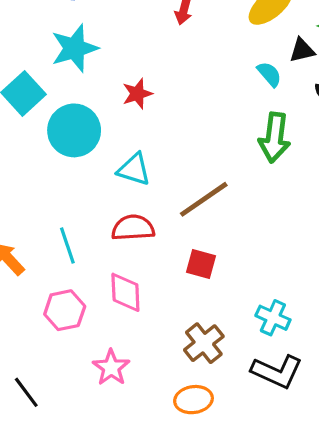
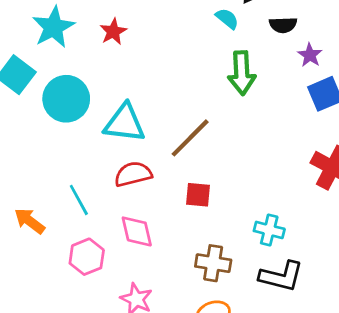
red star: (137, 94) -> (113, 32), moved
cyan triangle: (134, 169) -> (125, 123), size x1.4
brown cross: (204, 343) -> (213, 263), turned -32

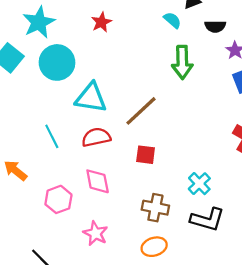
red star: (113, 32) -> (101, 22), moved
cyan circle: (66, 99) -> (57, 62), moved
cyan line: (79, 200) -> (52, 136), moved
cyan cross: (269, 230) -> (199, 184), turned 30

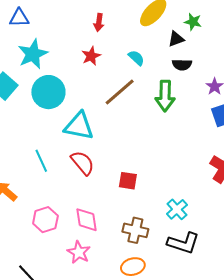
cyan semicircle: (172, 20) -> (136, 58), moved
black semicircle: (215, 26) -> (182, 65), moved
brown line: (141, 111) -> (120, 92), moved
red semicircle: (96, 137) -> (83, 163), turned 60
pink diamond: (98, 181) -> (86, 220), moved

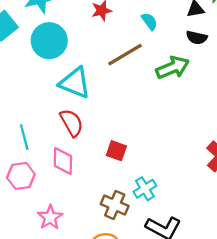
green arrow: (165, 96) -> (173, 68), turned -124
cyan line: (41, 161) -> (24, 137), moved
cyan cross: (177, 209) -> (145, 189), moved
pink diamond: (86, 220) -> (63, 161), moved

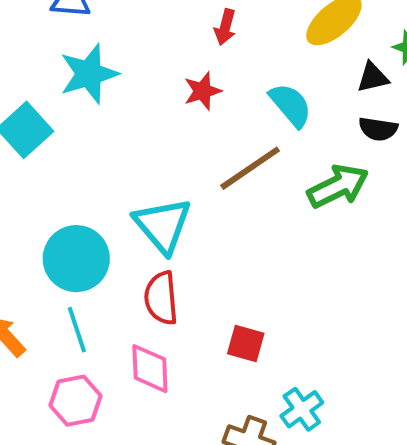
cyan semicircle: (149, 21) -> (291, 105), size x1.4
cyan circle: (49, 41) -> (76, 259), moved
cyan triangle: (75, 83) -> (163, 225), turned 32
red semicircle: (72, 123) -> (161, 298), turned -152

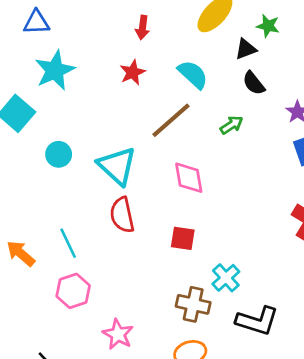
black semicircle: (378, 129) -> (254, 83), turned 50
green arrow: (338, 186) -> (232, 125), size x0.6
cyan circle: (76, 259) -> (59, 154), moved, size x0.6
pink diamond: (150, 369) -> (189, 178), moved

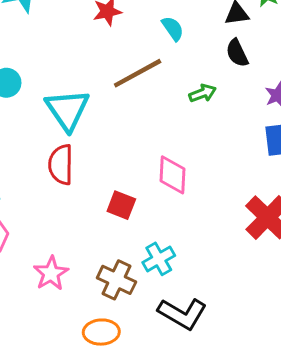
cyan semicircle: (193, 74) -> (173, 29), size x0.7
pink diamond: (189, 178) -> (173, 175), moved
pink star: (118, 334) -> (51, 273), moved

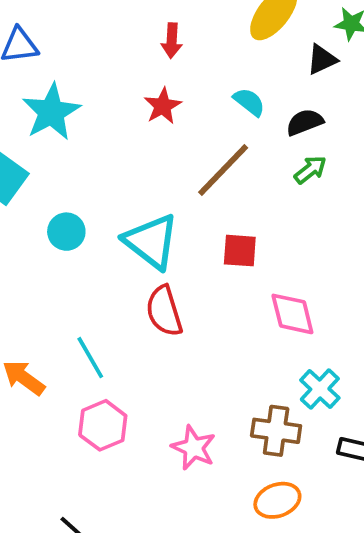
black semicircle: (237, 53) -> (305, 122), moved, turned 112
pink diamond: (173, 175) -> (292, 314), moved
red square: (121, 205) -> (240, 251), moved

